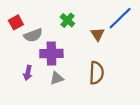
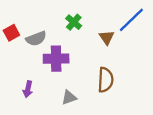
red square: (16, 22) -> (11, 33), moved
purple arrow: (28, 73) -> (28, 89), moved
gray triangle: (57, 78) -> (69, 97), moved

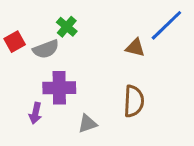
green cross: (74, 22) -> (67, 27), moved
brown triangle: (107, 37) -> (135, 48), turned -42
purple cross: (56, 59) -> (59, 88), moved

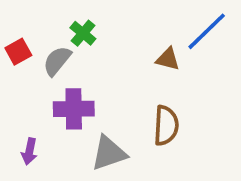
gray semicircle: (46, 49) -> (57, 61), turned 150
purple arrow: (35, 113) -> (29, 151), moved
gray triangle: (88, 124) -> (109, 153), size x1.5

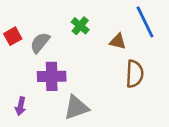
blue line: (207, 31) -> (145, 22), turned -72
green cross: (83, 33) -> (80, 26), moved
brown semicircle: (166, 125) -> (135, 74), moved

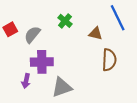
purple arrow: (21, 106) -> (26, 81), moved

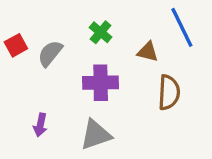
purple cross: (42, 62) -> (101, 83), moved

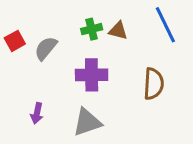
green cross: (101, 32) -> (92, 29), turned 36
brown triangle: (148, 52) -> (118, 31), moved

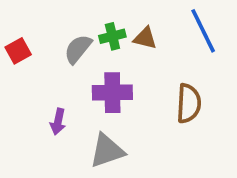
gray semicircle: (46, 48) -> (78, 49), moved
purple arrow: (37, 113) -> (58, 122), moved

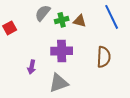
gray semicircle: (78, 49) -> (43, 13), moved

